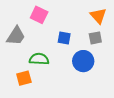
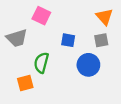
gray trapezoid: (16, 36) -> (17, 38), turned 40
green semicircle: (39, 59) -> (41, 63), turned -78

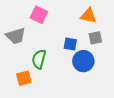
orange triangle: (104, 17) -> (88, 16), moved, turned -36
blue square: (68, 40) -> (70, 44), moved

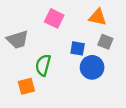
pink square: (39, 15) -> (54, 18), moved
gray square: (95, 38) -> (105, 42), turned 32

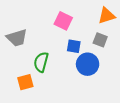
orange triangle: (98, 17) -> (107, 16), moved, turned -30
pink square: (54, 18) -> (63, 21), moved

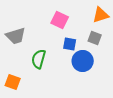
orange square: (25, 82) -> (13, 82), moved, turned 35

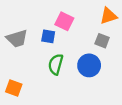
blue square: (70, 44) -> (48, 36), moved
green semicircle: (39, 59) -> (56, 64), moved

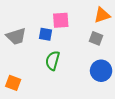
pink square: (64, 21) -> (61, 20), turned -30
blue circle: (89, 65) -> (101, 71), moved

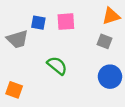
blue square: (45, 34) -> (38, 23), moved
green semicircle: (53, 61) -> (57, 66), turned 114

